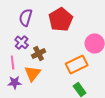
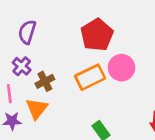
red pentagon: (61, 19) -> (97, 35), moved
orange rectangle: (77, 64) -> (90, 77), moved

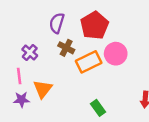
purple semicircle: (27, 32) -> (57, 23), moved
brown cross: (45, 81) -> (66, 48), moved, turned -35

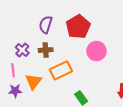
brown cross: (66, 48) -> (46, 50), moved, turned -32
orange rectangle: (89, 62) -> (61, 70), moved

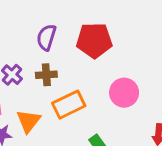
red pentagon: (78, 27) -> (94, 40), turned 30
pink circle: (96, 51) -> (124, 93), moved

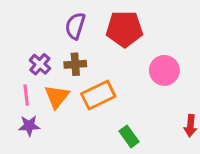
pink circle: (124, 93) -> (164, 70), moved
orange triangle: (28, 121) -> (57, 97), moved

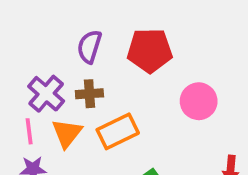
purple cross: (40, 64) -> (46, 94), size x1.4

